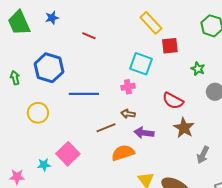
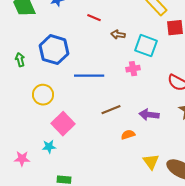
brown arrow: (128, 114) -> (118, 35), moved
orange semicircle: (123, 153) -> (128, 135), size x0.6
pink square: (68, 154) -> (63, 124), moved

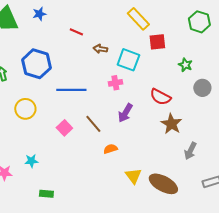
brown line: (111, 110) -> (93, 124), turned 72
purple arrow: (149, 115) -> (125, 113), moved, turned -66
pink square: (63, 124) -> (64, 128), moved, size x0.7

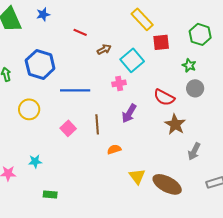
green hexagon: (199, 22) -> (200, 34), moved
brown arrow: (100, 49) -> (104, 49), turned 144
cyan square: (128, 60) -> (132, 60), turned 30
gray circle: (202, 88) -> (195, 88), moved
brown line: (93, 124) -> (97, 124), turned 36

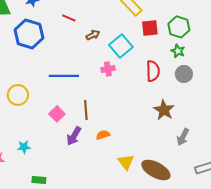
green hexagon: (200, 34) -> (179, 27), moved
blue hexagon: (40, 64) -> (29, 34), moved
red semicircle: (164, 97) -> (153, 71), moved, turned -120
purple arrow: (129, 113) -> (74, 136), moved

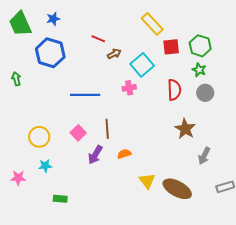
red line: (69, 18) -> (98, 39), moved
yellow circle: (18, 95) -> (39, 137), moved

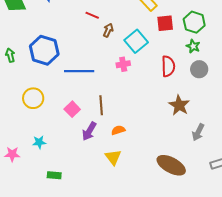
blue hexagon: (50, 53) -> (44, 50), moved
brown arrow: (114, 54) -> (108, 30), turned -40
yellow circle: (39, 137) -> (33, 98), moved
yellow triangle: (147, 181) -> (113, 157), moved

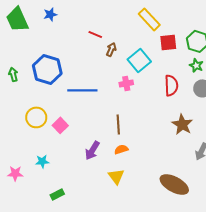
brown line: (101, 105) -> (118, 124), moved
pink square: (72, 109) -> (60, 125), moved
green rectangle: (54, 175) -> (57, 194), turned -32

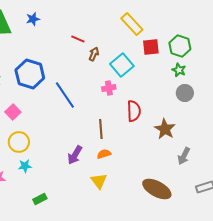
red semicircle: (171, 85) -> (134, 111), moved
blue line: (82, 90) -> (65, 95), turned 56
yellow circle: (36, 117) -> (19, 142), moved
pink square: (60, 125) -> (13, 112), moved

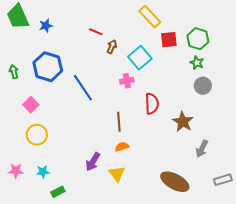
blue star: (33, 19) -> (46, 26), moved
purple arrow: (75, 155) -> (93, 162), moved
cyan star: (25, 166) -> (43, 172), moved

